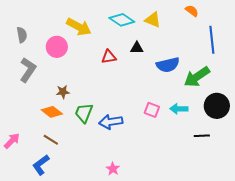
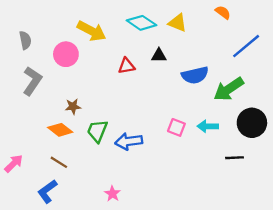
blue line: (212, 40) -> (246, 46), turned 56
pink star: (113, 169) -> (112, 194), moved

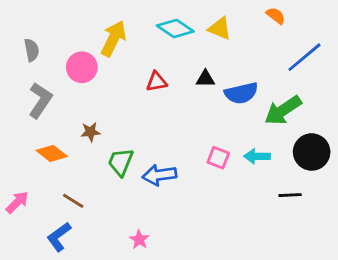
yellow arrow: (92, 31) -> (113, 39), turned -92
black triangle: (159, 55) -> (205, 79), moved
orange diamond: (60, 130) -> (52, 153), moved

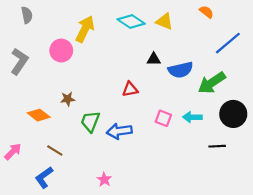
gray semicircle: (32, 50) -> (27, 15), moved
red triangle: (157, 82) -> (130, 89), moved
gray L-shape: (40, 100) -> (19, 61), moved

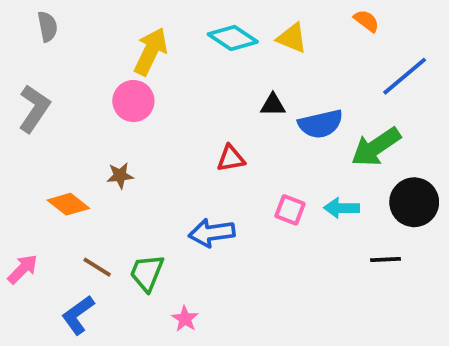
pink circle: (61, 51) -> (133, 101), moved
green trapezoid: (90, 121) -> (147, 273), moved

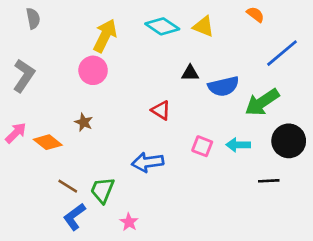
red triangle: (231, 158) -> (161, 110), turned 42
brown star: (120, 176) -> (84, 122), turned 30
pink arrow: (23, 269) -> (16, 133), moved
blue L-shape: (78, 315) -> (74, 217), moved

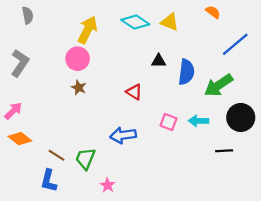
blue semicircle: (223, 86) -> (186, 72), turned -70
brown star: (84, 122) -> (79, 88), moved
orange diamond: (48, 142) -> (20, 139), moved
blue L-shape: (74, 217) -> (49, 181), moved, turned -40

